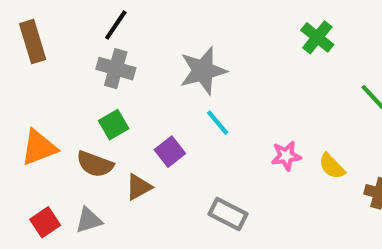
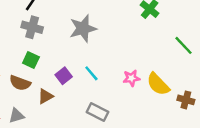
cyan line: (218, 123) -> (91, 73), moved
green square: (114, 125) -> (31, 60), turned -35
yellow semicircle: (332, 166) -> (158, 84), size x1.5

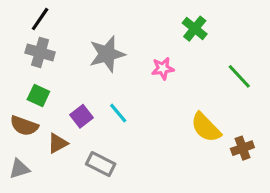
pink star: (131, 78) -> (163, 68), moved
brown cross: (186, 100) -> (242, 148), turned -35
gray rectangle: (98, 112) -> (101, 164), moved

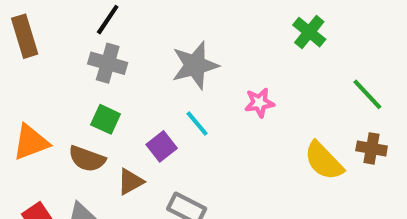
pink star: (163, 68) -> (259, 103), moved
cyan line: (118, 113) -> (197, 123), moved
brown cross: (242, 148) -> (372, 148), moved, turned 30

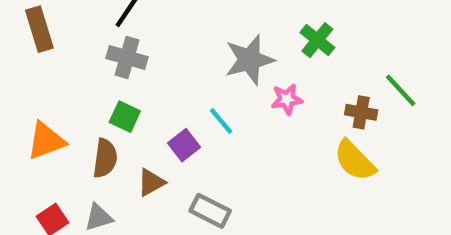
green cross: (309, 32) -> (317, 40), moved
gray star: (195, 65) -> (250, 60), moved
brown cross: (372, 148) -> (361, 112), moved
brown semicircle: (87, 159) -> (105, 158), turned -102

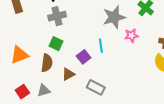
gray cross: (127, 58) -> (57, 16), turned -30
cyan line: (221, 121) -> (101, 46), turned 32

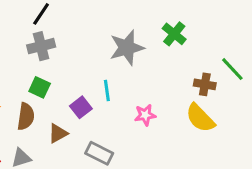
pink star: (131, 35) -> (145, 115), moved

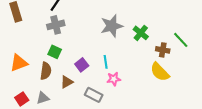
green cross: (174, 34) -> (141, 33), moved
cyan line: (107, 90) -> (106, 62), moved
pink star: (145, 115) -> (114, 79), moved

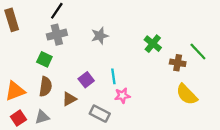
gray star: (112, 26) -> (100, 36), moved, size x0.7
green square: (55, 52) -> (44, 59), moved
orange triangle: (19, 63) -> (15, 91), moved
yellow semicircle: (160, 72) -> (187, 94), moved

